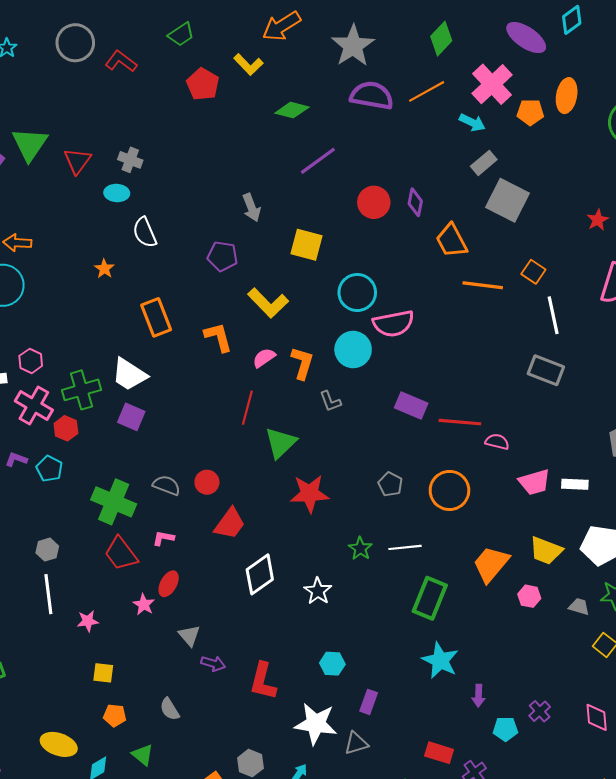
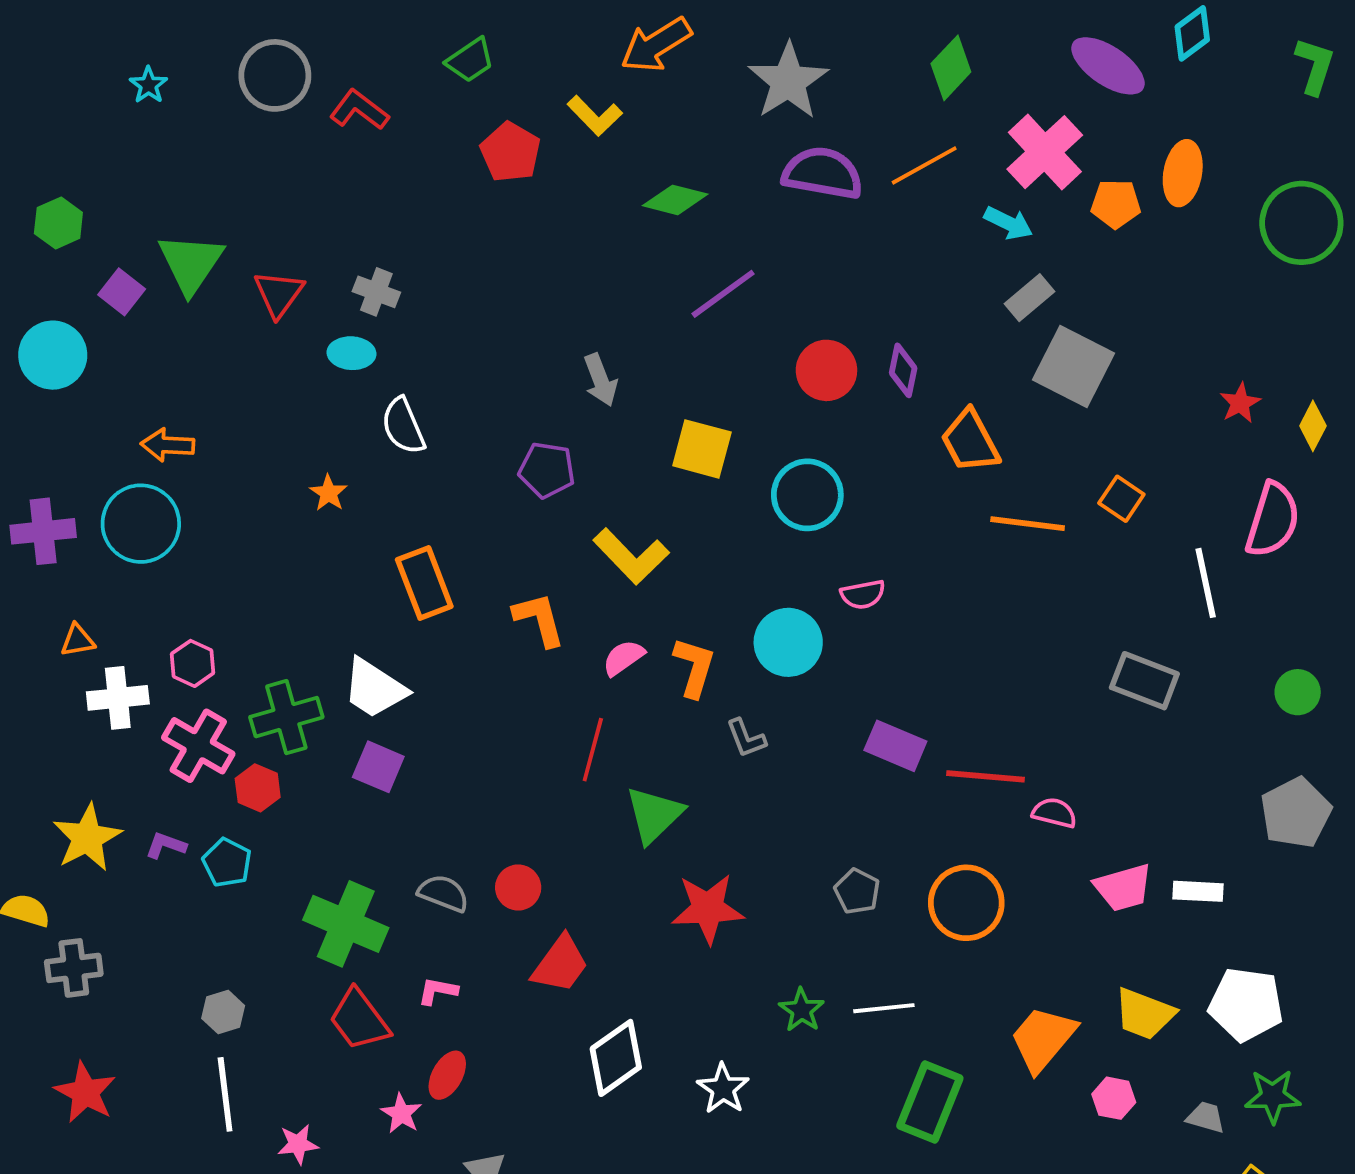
cyan circle: (357, 293) -> (807, 495), moved
white line: (553, 315) -> (1206, 583), moved
pink semicircle: (394, 324) -> (863, 594), size x0.6

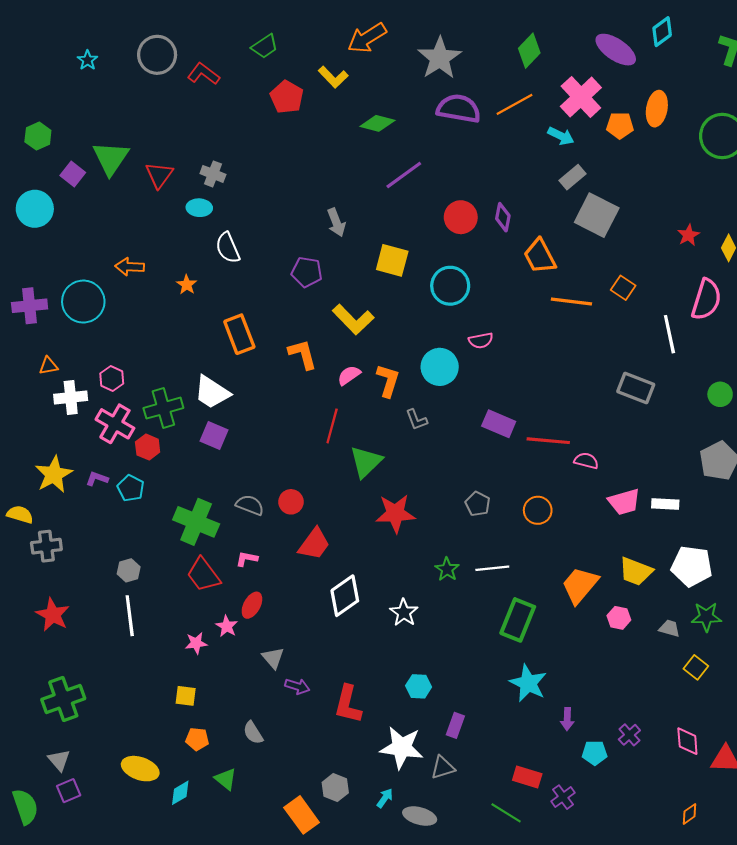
orange arrow: (168, 445) -> (130, 267), moved
orange circle: (966, 903) -> (538, 510), size x0.7
pink star: (298, 1144) -> (196, 643), moved

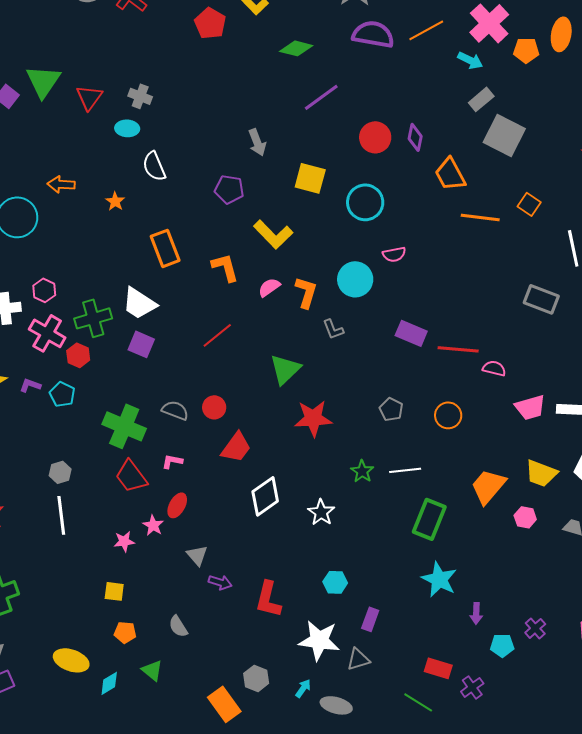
red line: (332, 426) -> (217, 335), moved, turned 36

